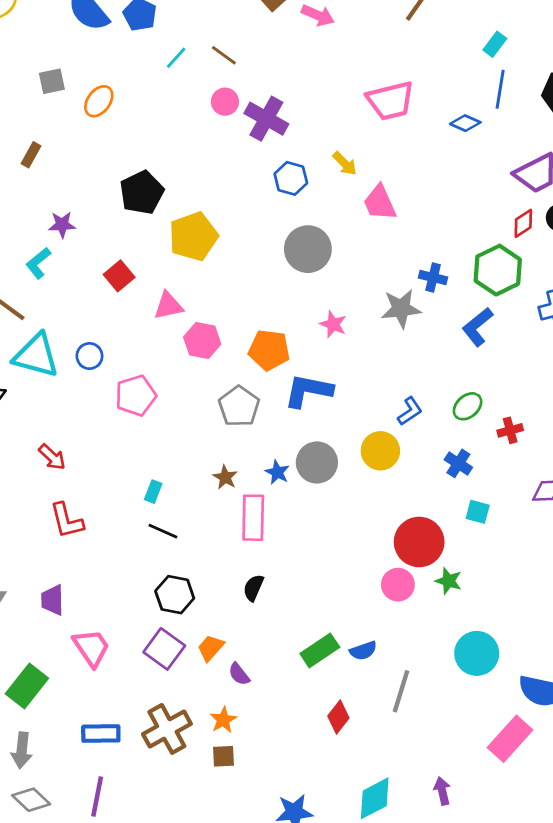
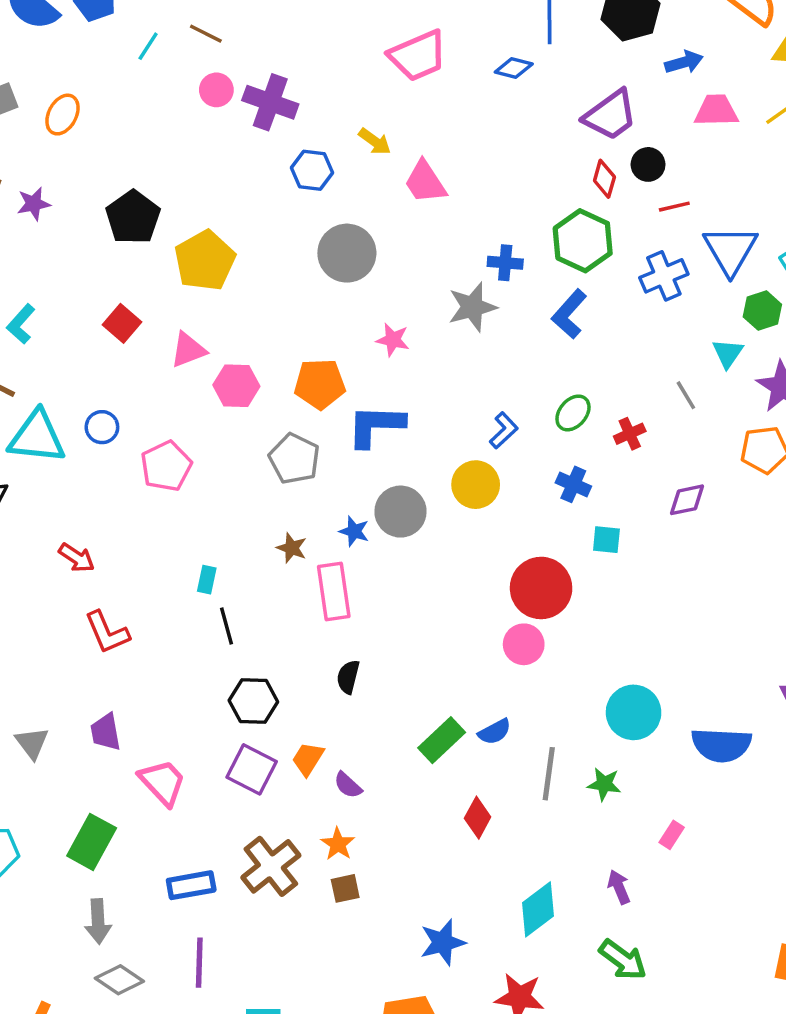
red diamond: (523, 223) -> (604, 179), turned -32
purple star: (62, 225) -> (34, 204), moved
black line: (163, 531) -> (227, 626), turned 60
green star: (449, 581) -> (604, 784), moved
pink rectangle: (510, 739) -> (672, 835), moved, size x0.5

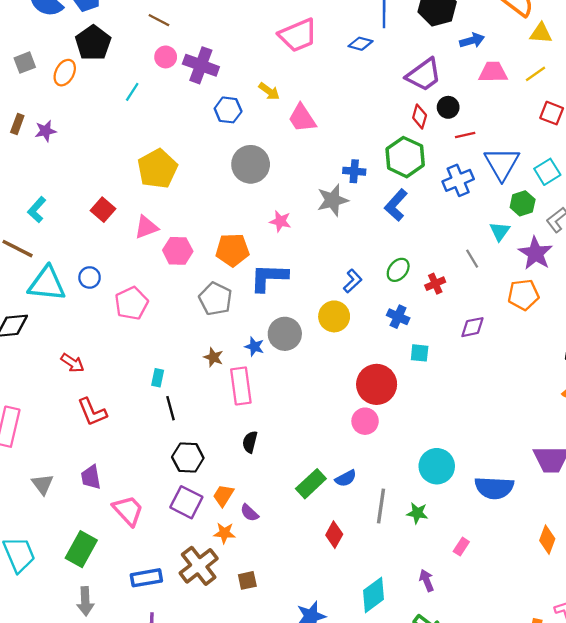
cyan line: (148, 46) -> (132, 92), moved
black pentagon: (133, 217) -> (93, 43), moved
orange star: (338, 844) -> (224, 533), moved, turned -30

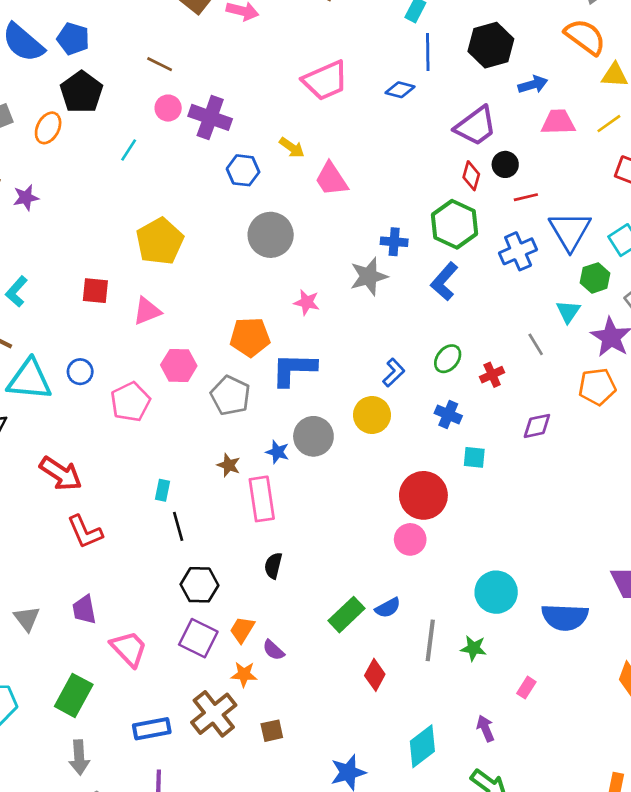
red square: (103, 210) -> (95, 291), turned -35
pink hexagon: (178, 251) -> (179, 365), moved
red arrow: (72, 363) -> (61, 474), size x1.5

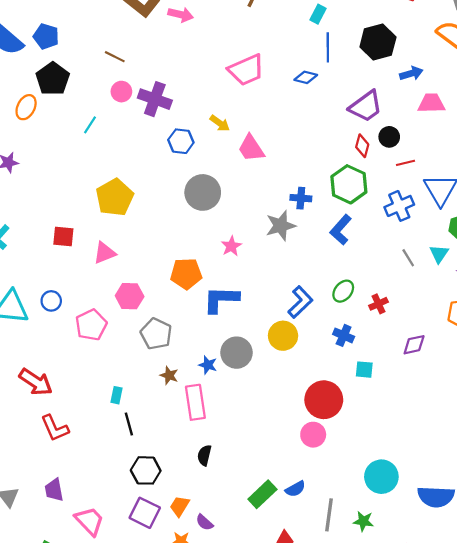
pink star: (307, 302) -> (231, 246), turned 30
gray line: (536, 344) -> (408, 258), moved
blue L-shape: (394, 373) -> (300, 302), size x1.4
gray pentagon: (230, 395) -> (156, 334), moved

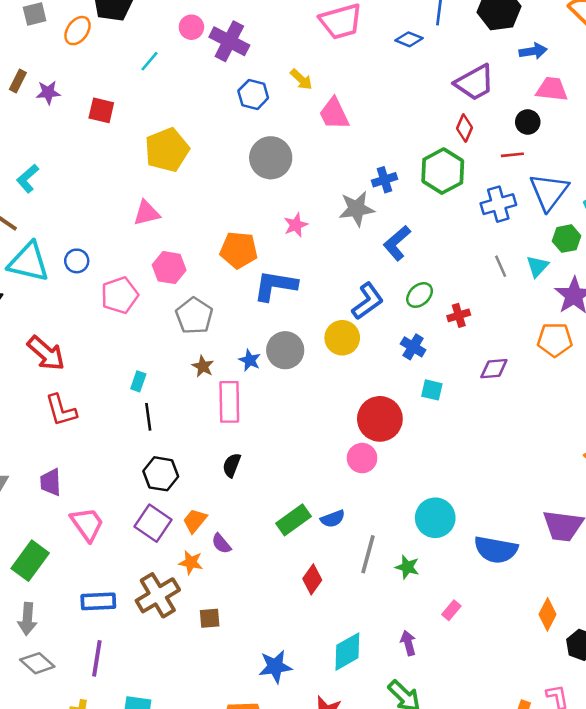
black circle: (389, 137) -> (528, 122), moved
blue cross: (301, 198) -> (385, 180), turned -30
blue L-shape: (341, 230) -> (397, 243), moved
red square: (63, 237) -> (101, 110), moved

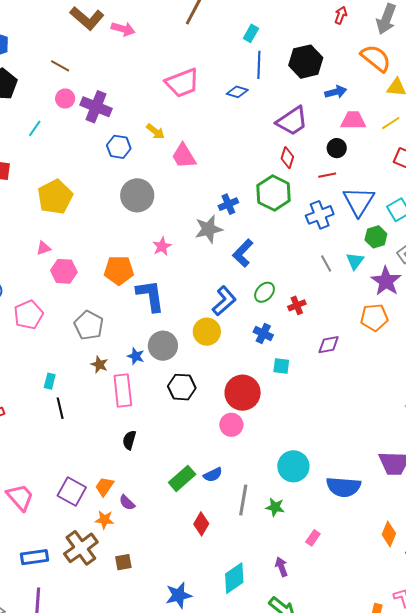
pink triangle: (146, 213) -> (44, 248), size x0.7
pink hexagon: (169, 268) -> (64, 271), moved
blue L-shape: (275, 286) -> (150, 296), turned 78
black hexagon: (161, 474) -> (182, 387), moved

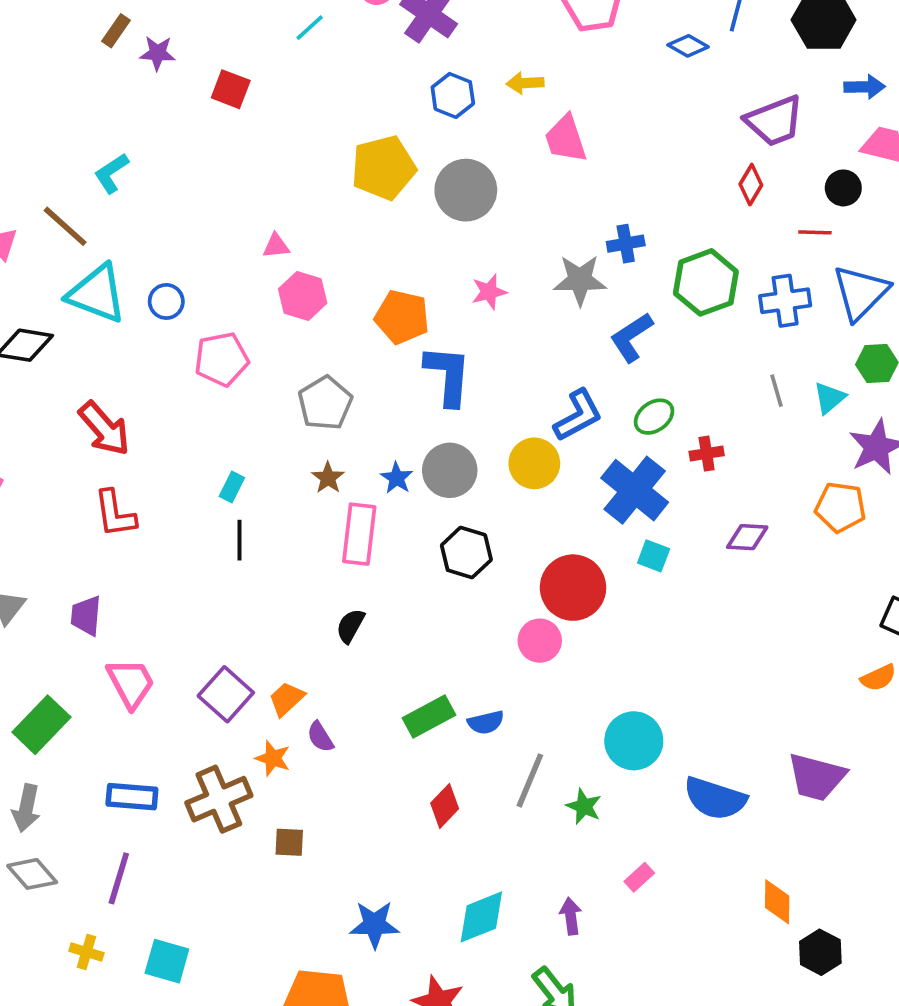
yellow arrow: (155, 131) -> (525, 83), turned 126
green hexagon: (274, 193) -> (706, 282), moved
yellow pentagon: (55, 197) -> (383, 168), moved
blue cross: (263, 334) -> (635, 490), size x1.8
orange diamond: (389, 534) -> (777, 902), turned -35

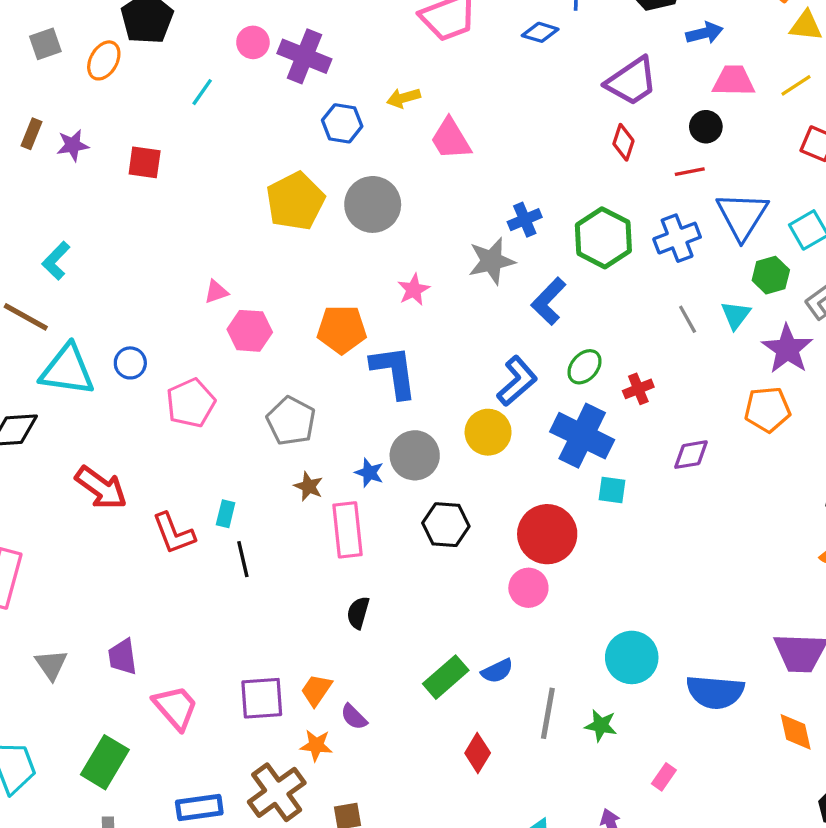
red L-shape: (115, 514) -> (174, 533), moved
purple square: (226, 694) -> (262, 698), turned -33
orange diamond: (777, 902) -> (796, 732), moved

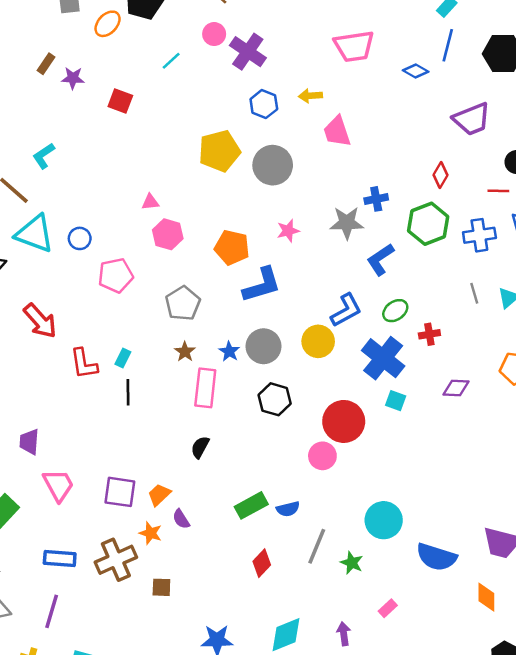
red diamond: (623, 142) -> (440, 175), moved
blue L-shape: (394, 372) -> (262, 285), turned 69

